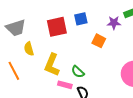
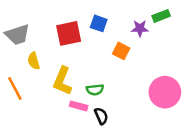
blue square: (81, 19) -> (99, 23), turned 32
green semicircle: (78, 72) -> (95, 90), turned -48

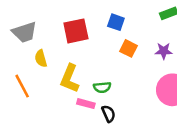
blue square: (99, 23) -> (116, 22), moved
purple star: (140, 28) -> (164, 51), moved

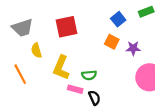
blue square: (116, 22) -> (118, 19), moved, turned 32
purple star: (164, 51) -> (133, 48), moved

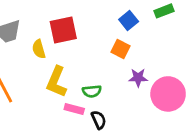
purple star: (133, 48) -> (138, 78), moved
yellow semicircle: (36, 50) -> (39, 49), moved

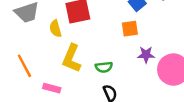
orange square: (120, 49) -> (130, 29), turned -35
pink rectangle: (74, 109) -> (52, 88), moved

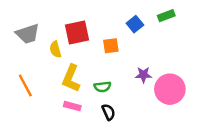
orange square: (130, 29) -> (111, 46), moved
pink rectangle: (52, 88) -> (72, 106), moved

